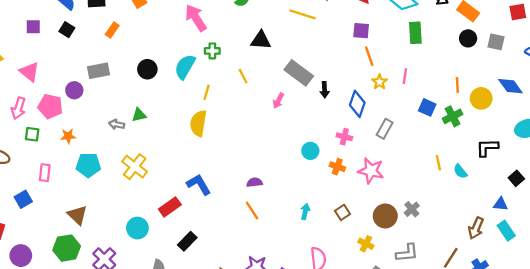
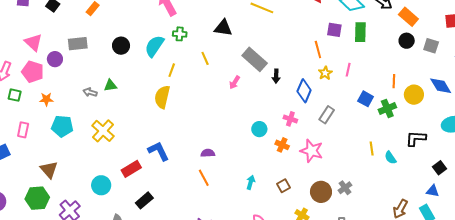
purple square: (361, 31) -> (334, 30), moved
pink triangle: (29, 72) -> (33, 42), moved
blue triangle: (501, 204) -> (433, 191), moved

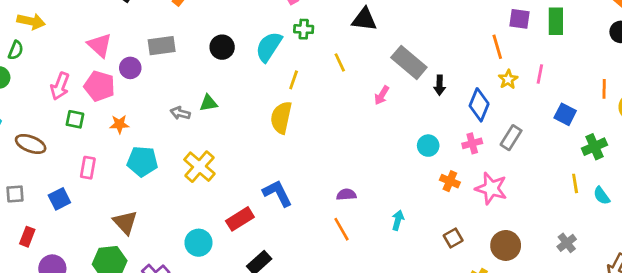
green cross: (387, 108) -> (594, 147), moved
pink cross: (290, 119) -> (472, 143), moved, turned -32
cyan circle: (259, 129) -> (428, 146), moved
cyan arrow: (251, 182) -> (398, 220), moved
gray cross: (345, 188) -> (567, 243), moved

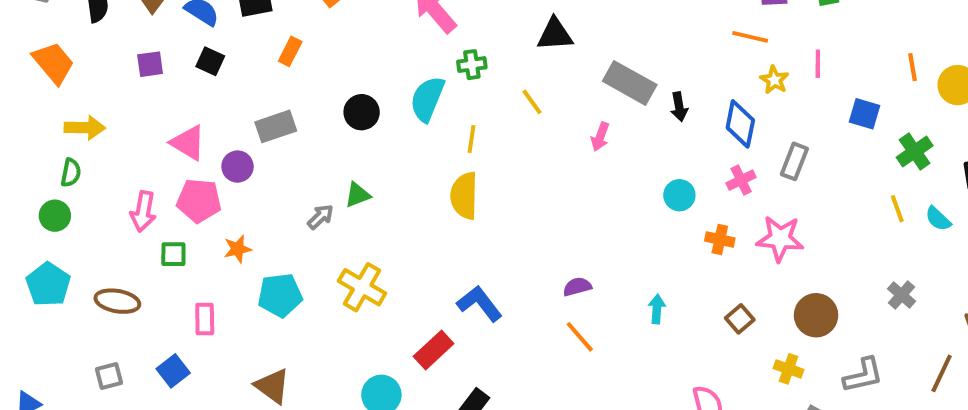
orange line: (497, 47) -> (750, 37), turned -50
gray arrow: (180, 113) -> (320, 217), turned 132

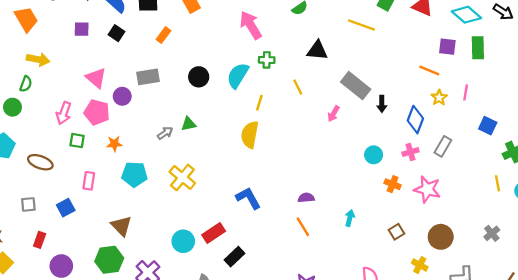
red rectangle: (434, 350) -> (214, 233), moved

